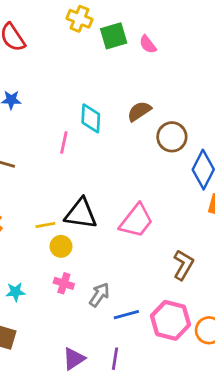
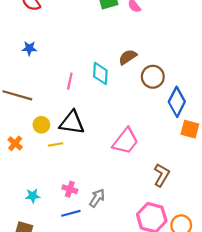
cyan diamond: (91, 118) -> (100, 73), moved
black triangle: (81, 214) -> (72, 123), moved
yellow circle: (61, 246) -> (41, 125), moved
blue line: (126, 315) -> (71, 213), moved

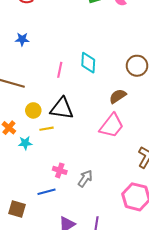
brown semicircle: (128, 57) -> (118, 96), moved
cyan star: (33, 196) -> (25, 143), moved
blue line: (71, 213) -> (47, 192), moved

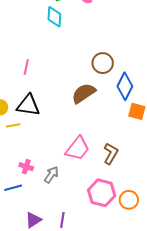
cyan diamond: (88, 63) -> (54, 17), moved
brown semicircle: (118, 96) -> (84, 93), size x1.4
pink trapezoid: (112, 126) -> (78, 149), moved

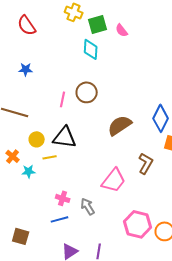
brown circle: (103, 63) -> (87, 92), moved
brown L-shape: (111, 154) -> (146, 163), moved
gray arrow: (51, 175) -> (88, 206), turned -66
blue line: (13, 188) -> (60, 219), moved

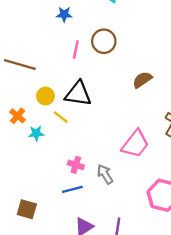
blue star: (26, 69) -> (64, 14), moved
brown semicircle: (120, 125) -> (142, 80), size x0.7
yellow line: (50, 157) -> (61, 117), turned 48

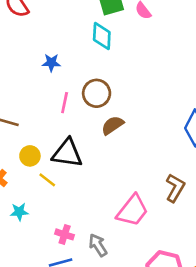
brown semicircle: (142, 80) -> (113, 125), moved
cyan star: (36, 133) -> (19, 212), moved

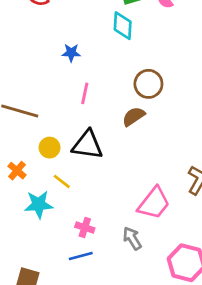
brown circle: (97, 93) -> (148, 84), moved
yellow line: (47, 180) -> (62, 181), moved
cyan star: (19, 212) -> (39, 204), size x1.5
gray arrow: (98, 245) -> (132, 238), moved

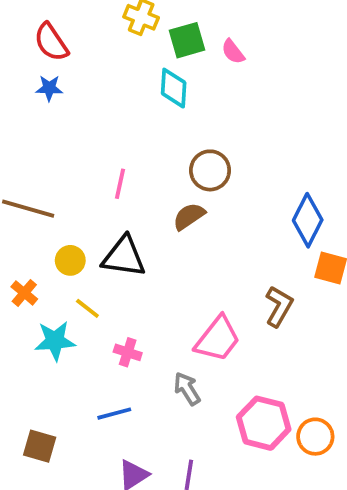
blue star: (71, 53) -> (49, 88), moved
pink cross: (85, 228) -> (128, 352), moved

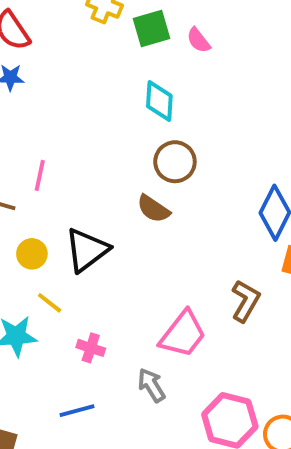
cyan diamond: (174, 88) -> (159, 101), moved
pink line: (120, 184) -> (40, 175), moved
brown semicircle: (189, 216) -> (153, 209), turned -112
black triangle: (124, 257) -> (87, 250), turned -45

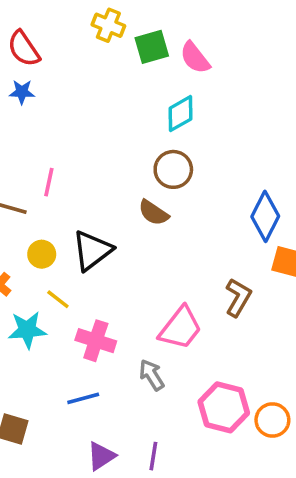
pink semicircle: (198, 40) -> (195, 58), size x1.4
cyan diamond: (159, 101) -> (180, 114), moved, turned 57
pink cross: (91, 348) -> (96, 341), size x1.5

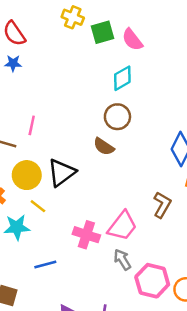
yellow circle: (42, 254) -> (27, 175), size x1.5
pink cross: (96, 341) -> (86, 235), moved
gray arrow: (152, 375) -> (122, 260), moved
blue line: (83, 398) -> (45, 265), moved

